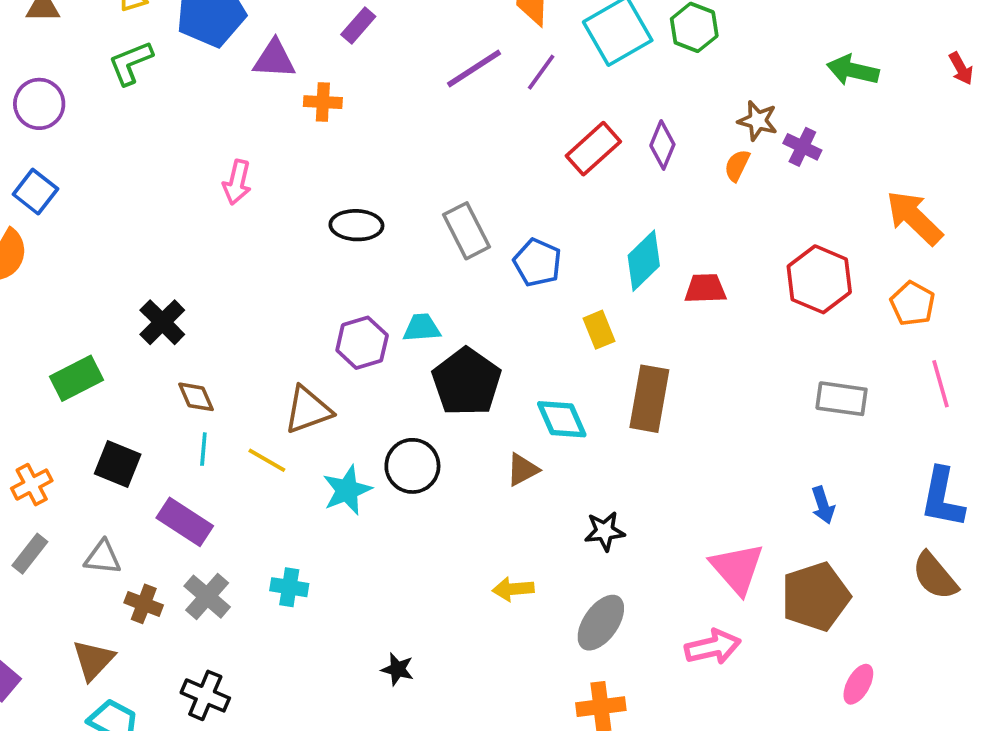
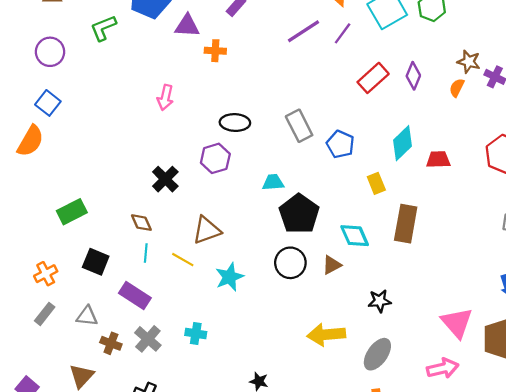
black cross: (162, 322) -> (165, 179), moved
purple hexagon: (362, 343) -> (215, 158), moved
black circle: (412, 466) -> (290, 263), moved
yellow arrow: (513, 589) -> (326, 335), size x1.6

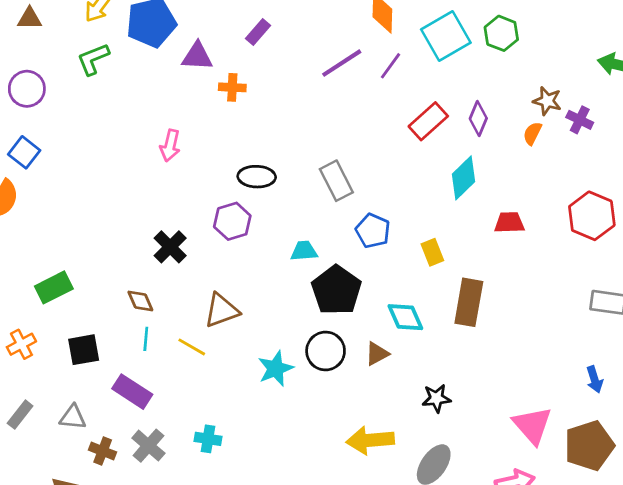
cyan diamond: (402, 143) -> (463, 178), moved
blue pentagon: (340, 144) -> (373, 231), moved
black square: (96, 262) -> (84, 350), turned -32
orange cross: (46, 274) -> (21, 344), moved
cyan star: (229, 277) -> (276, 369), moved

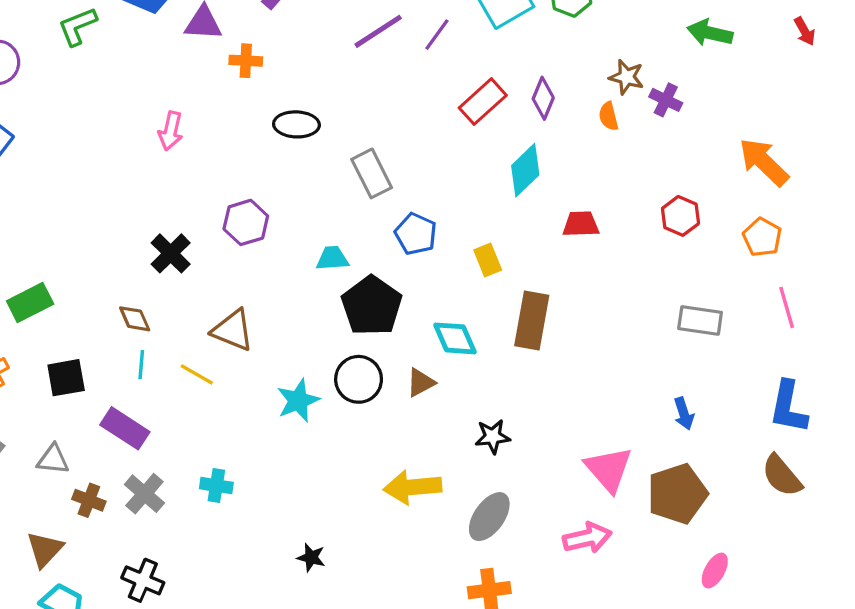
orange semicircle: (532, 133) -> (609, 116), turned -40
black ellipse: (257, 177) -> (296, 124), moved
red hexagon: (592, 216) -> (680, 216), size x0.7
brown triangle: (221, 310) -> (233, 330), turned 42

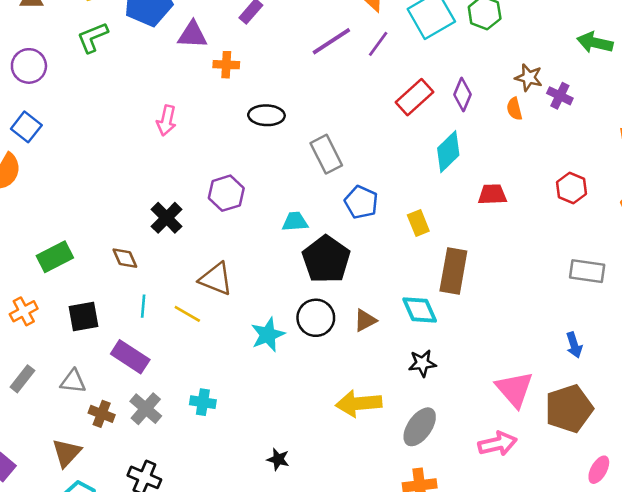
brown diamond: (135, 319) -> (125, 258), moved
cyan diamond: (455, 338) -> (420, 310), moved

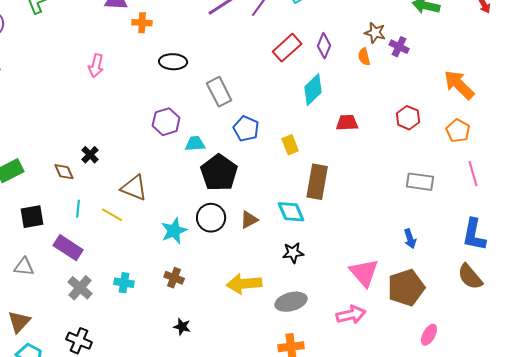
purple hexagon: (226, 193) -> (166, 122), moved
black cross: (167, 218) -> (90, 155), moved, size x0.7
brown cross: (102, 414) -> (174, 278), moved
gray ellipse: (420, 427) -> (291, 302), turned 40

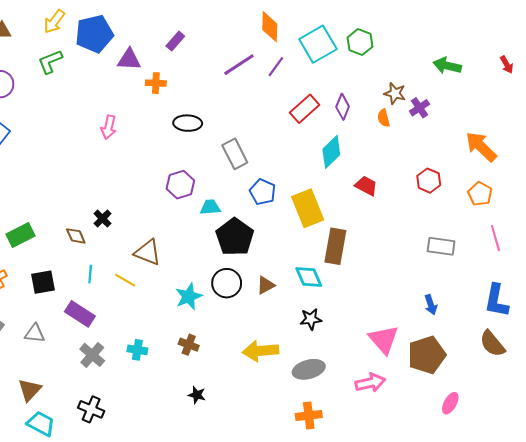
purple cross: (399, 47) -> (420, 108), turned 30
red trapezoid: (347, 123) -> (366, 186), turned 30
yellow rectangle: (290, 145) -> (308, 208), size x1.8

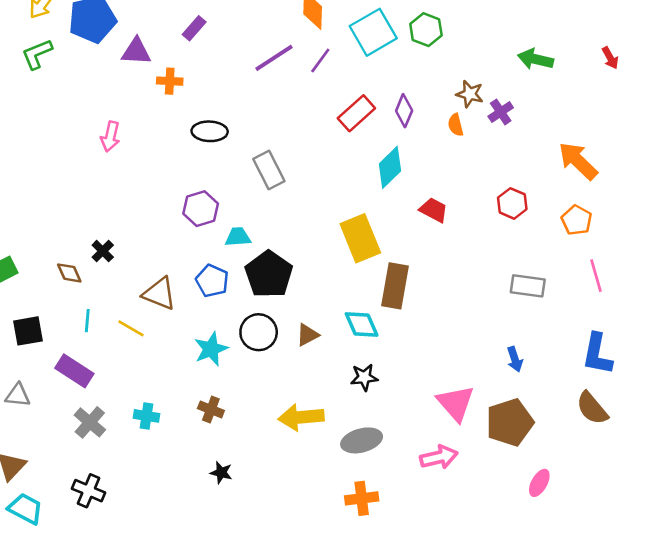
blue pentagon: (263, 192) -> (212, 281), moved

